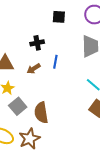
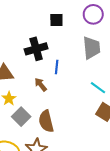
black cross: (37, 43) -> (36, 49), size x1.5
brown arrow: (34, 69) -> (41, 85), moved, turned 88

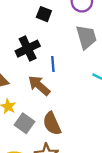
black square: (56, 20) -> (44, 14), turned 32
brown arrow: (41, 85) -> (39, 86), size x1.5

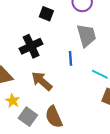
blue line: (53, 64) -> (71, 58), moved

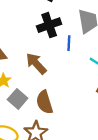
black cross: (31, 46) -> (49, 25), moved

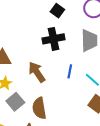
blue line: (69, 43) -> (70, 71), moved

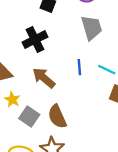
black cross: (53, 39) -> (35, 40), moved

